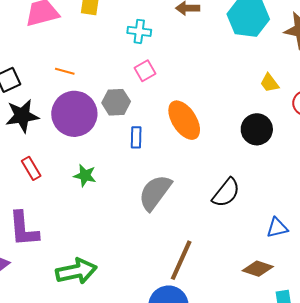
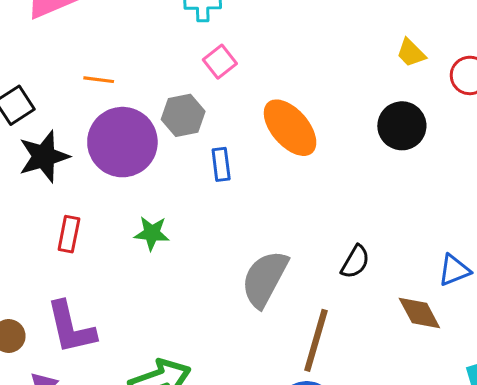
red rectangle: (31, 168) -> (69, 234), turned 50
gray semicircle: (155, 193) -> (265, 279), moved
black semicircle: (226, 193) -> (355, 262), moved, size x0.7
brown diamond: (258, 269) -> (419, 313), moved, turned 52

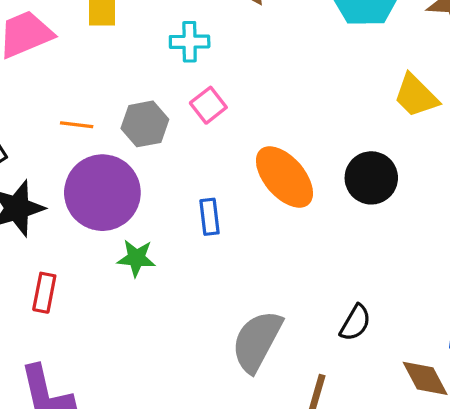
yellow trapezoid: (411, 53) -> (416, 96), size x1.4
gray hexagon: (183, 115) -> (145, 124), moved
black circle: (402, 126) -> (371, 178), moved
green star: (152, 233) -> (136, 258), moved

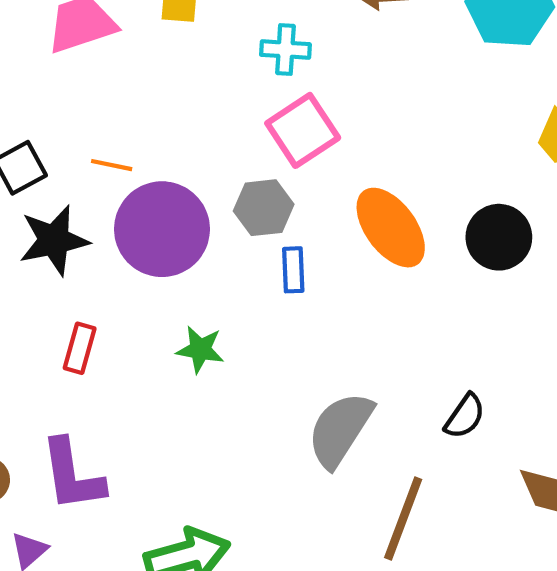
pink square: (208, 105) -> (303, 130), size x1.6
gray hexagon: (145, 124) -> (264, 208), moved
orange line: (77, 125) -> (112, 165), moved
green star: (136, 258) -> (200, 349), moved

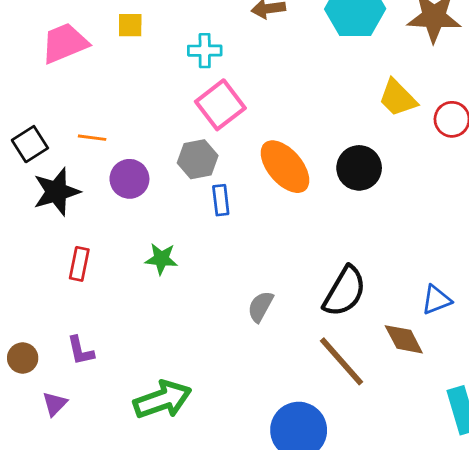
purple circle: (162, 229) -> (129, 179), size x0.6
black semicircle: (465, 416) -> (345, 291), size x1.6
gray semicircle: (340, 430) -> (260, 307), size x0.6
purple L-shape: (72, 475) -> (80, 351), size x0.6
brown line: (403, 519) -> (342, 361), moved, turned -58

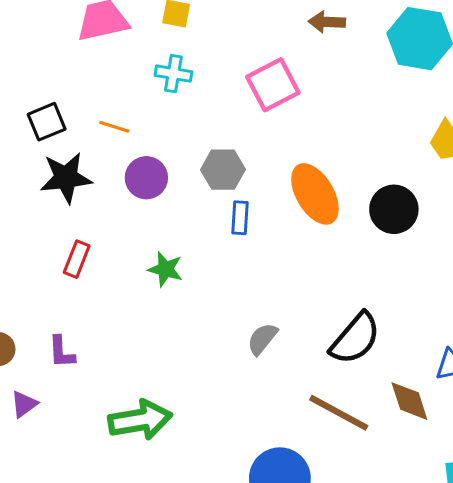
cyan cross: (205, 51) -> (173, 74), moved
pink square: (220, 105) -> (273, 85), moved
brown line: (342, 361) -> (339, 413), turned -30

